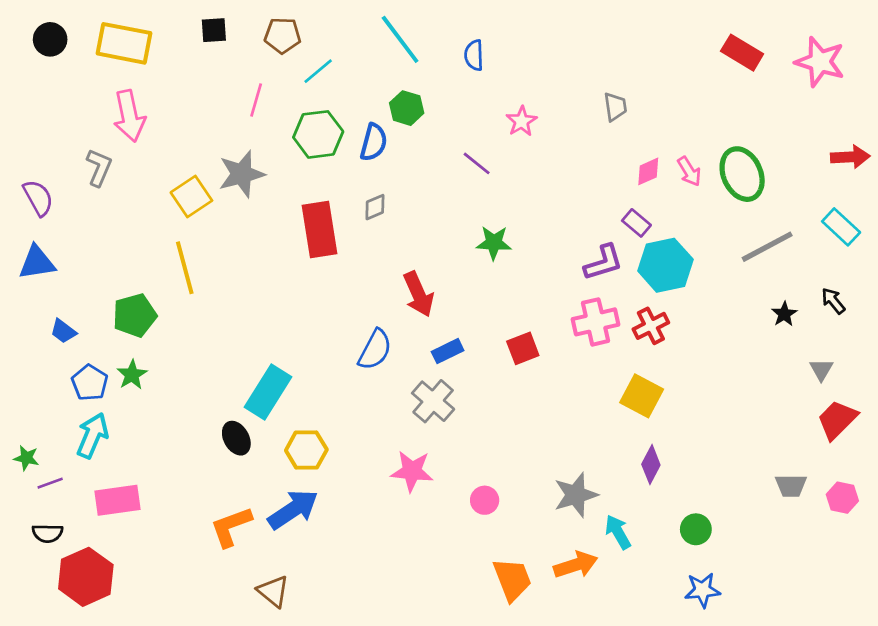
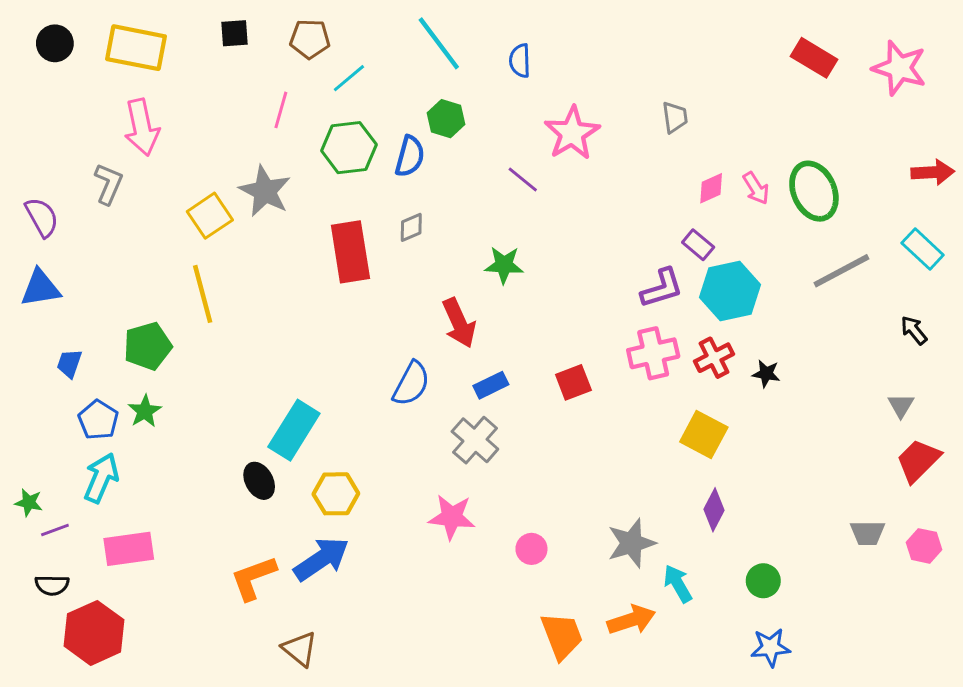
pink star: (522, 121) -> (572, 133), size x1.6
gray star: (242, 174) -> (265, 191), turned -30
green star: (494, 243) -> (504, 265), moved
black star: (784, 314) -> (766, 374), moved, turned -30
blue trapezoid: (63, 331) -> (69, 363), turned 72

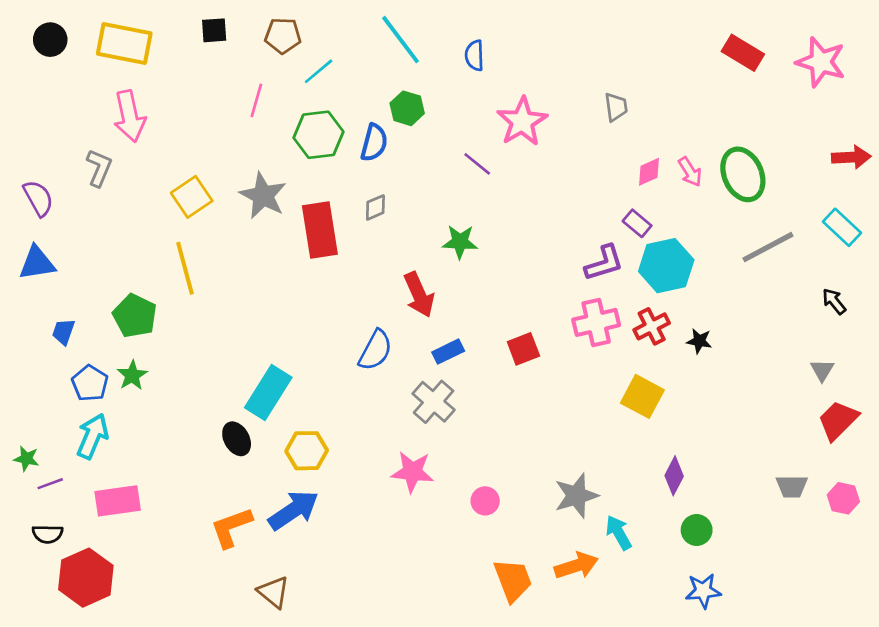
gray star: (265, 191) -> (263, 196), moved
green pentagon: (148, 346) -> (135, 316), turned -30
purple diamond: (714, 510) -> (674, 476), moved

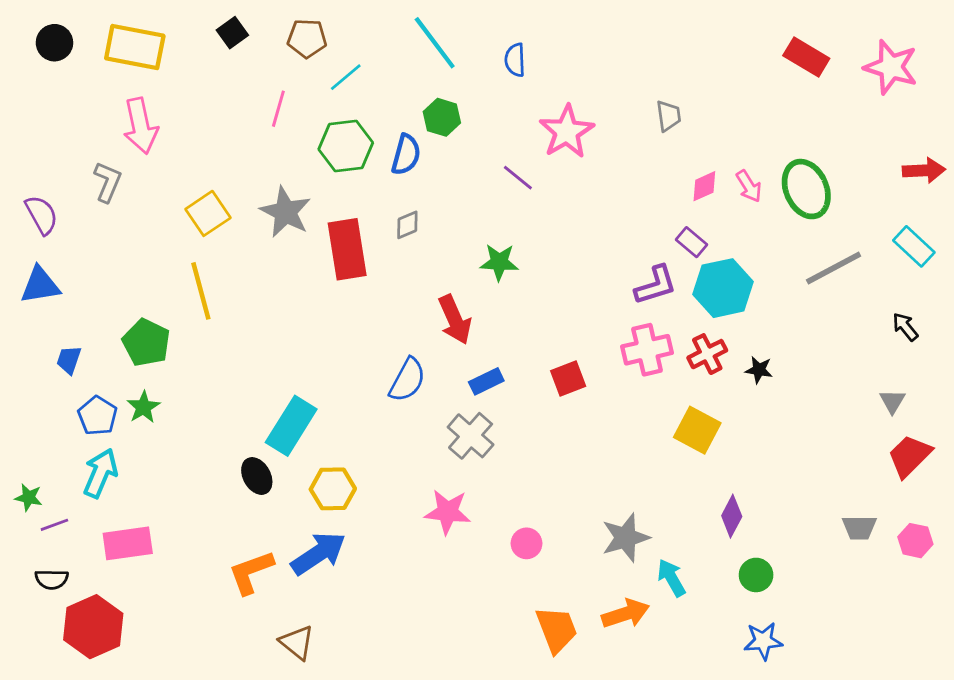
black square: (214, 30) -> (232, 33), turned -32

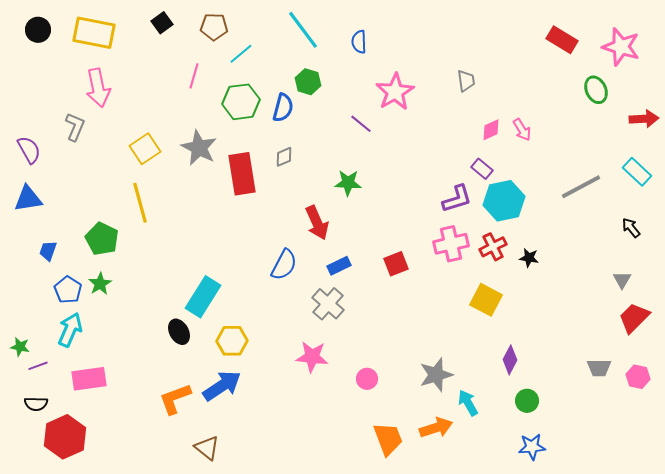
green ellipse: (806, 189) -> (596, 90), moved, size x0.7

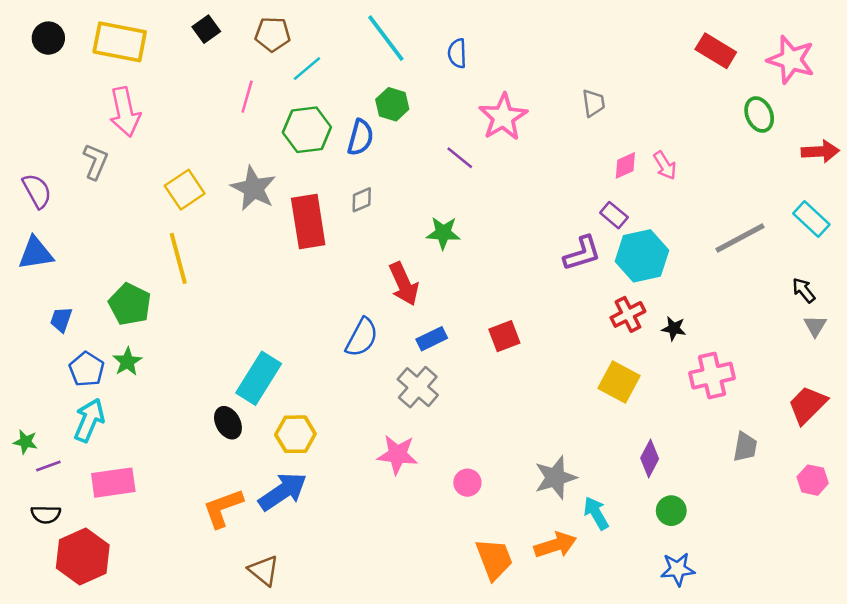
pink cross: (451, 244) -> (712, 376), moved
gray triangle: (622, 280) -> (815, 326), moved
gray trapezoid: (599, 368) -> (745, 447), moved, turned -80

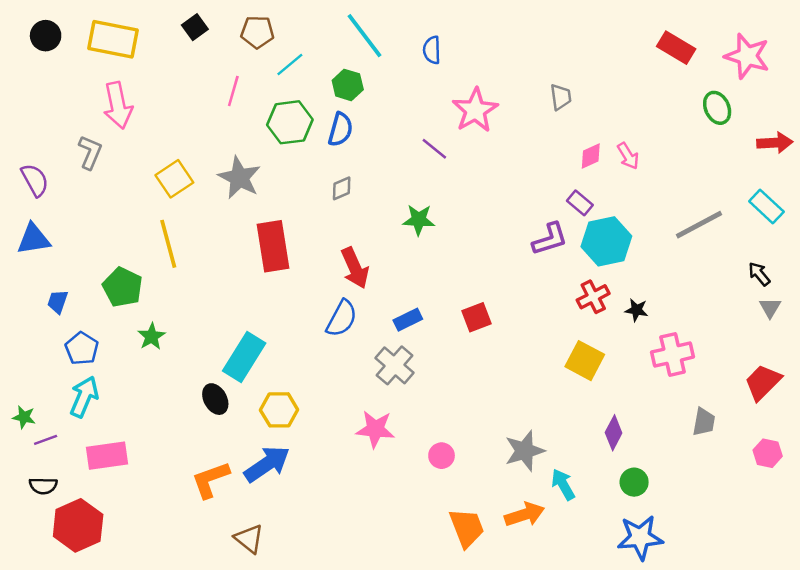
green hexagon: (392, 104) -> (348, 85), moved
red rectangle: (308, 221) -> (273, 246), moved
red arrow: (404, 284) -> (355, 268), moved
green star: (127, 362) -> (151, 336), moved
blue star: (678, 569) -> (640, 537), size x1.4

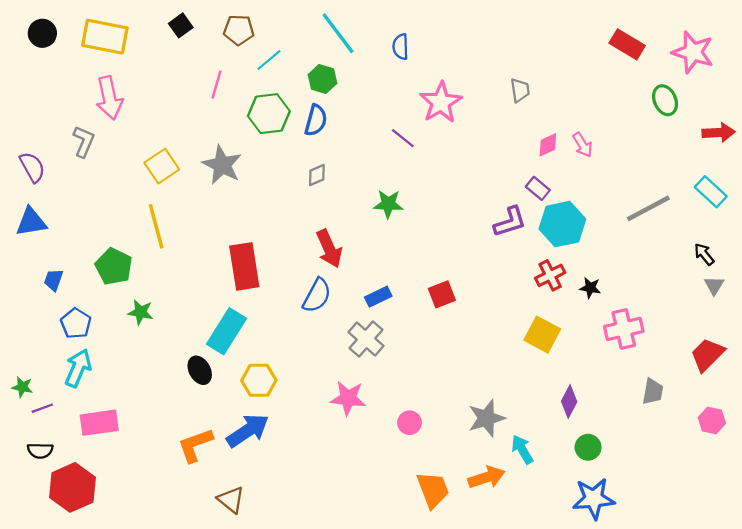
red rectangle: (273, 246) -> (244, 266), moved
green star: (151, 336) -> (141, 312), turned -30

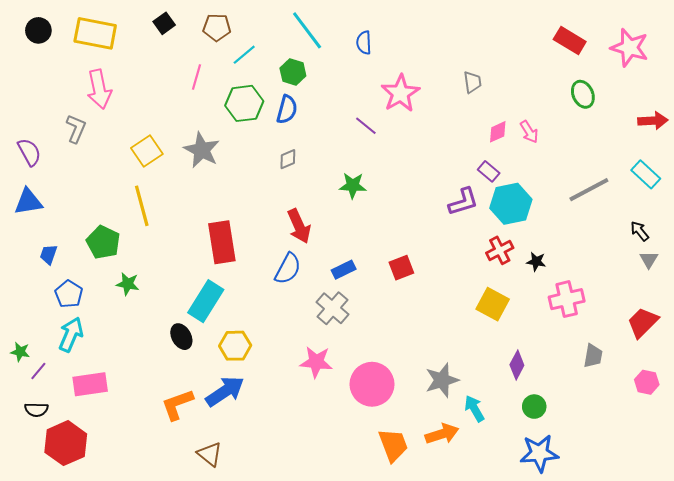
green ellipse: (665, 100) -> (583, 94), moved
purple line: (42, 408) -> (38, 371), turned -30
pink circle: (409, 423) -> (372, 384), size x2.0

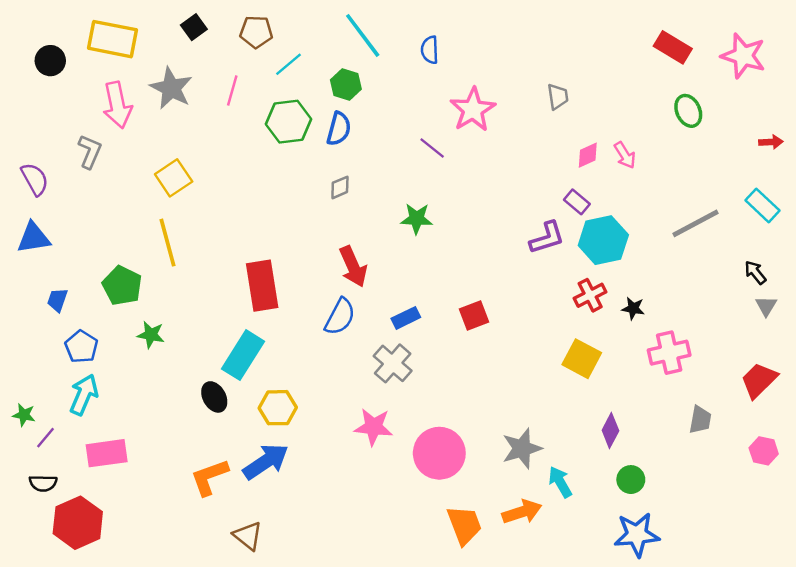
black circle: (38, 30) -> (50, 61), moved
red arrow: (653, 121) -> (771, 142), size x0.7
gray star: (202, 150) -> (171, 88), moved

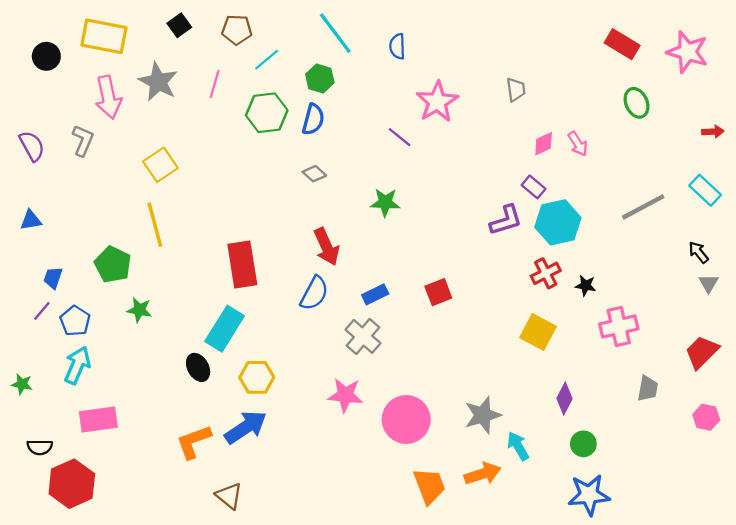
purple semicircle: (35, 179) -> (32, 146), moved
gray diamond: (340, 187) -> (314, 174), turned 65
blue triangle: (34, 238) -> (31, 220), size x0.7
purple line: (45, 438) -> (42, 311), moved

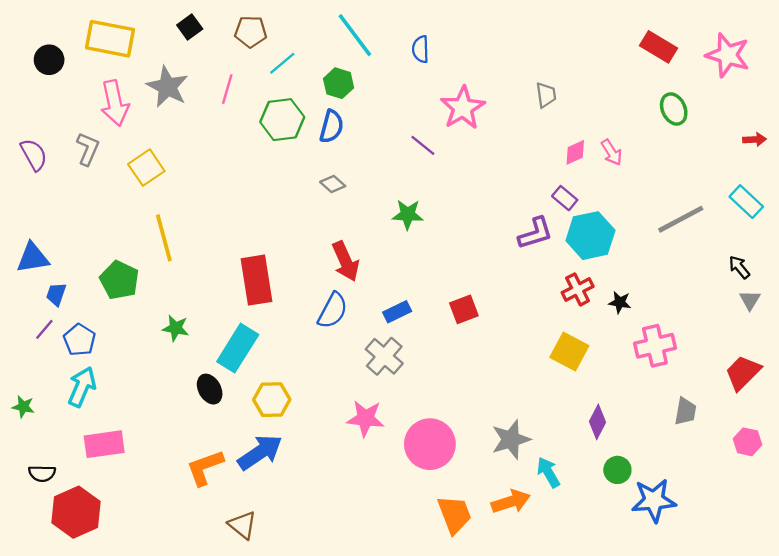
yellow square: (160, 165) -> (146, 168), moved
blue triangle: (31, 220) -> (33, 258), moved, size x1.4
green star: (139, 310) -> (176, 328), moved
blue star: (589, 495) -> (654, 500), moved

